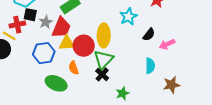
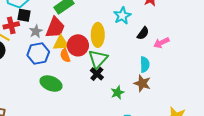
gray star: (46, 22) -> (36, 31), moved
orange semicircle: (74, 68) -> (65, 55), moved
brown star: (171, 85) -> (142, 83), moved, turned 30

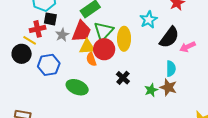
black semicircle: (143, 33) -> (169, 37), size x1.6
blue hexagon: (38, 53) -> (49, 65), moved
green triangle: (98, 59) -> (104, 31), moved
green star: (118, 93) -> (151, 90), moved

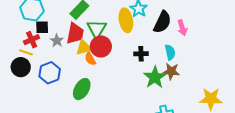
yellow ellipse: (124, 39) -> (126, 20), moved
pink arrow: (188, 47) -> (182, 28), turned -70
black cross: (123, 78) -> (141, 54), moved, turned -32
green ellipse: (77, 87) -> (82, 89), turned -70
green star: (151, 90) -> (155, 77), size x1.6

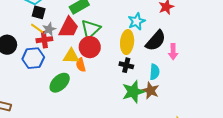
yellow ellipse: (126, 20) -> (127, 42), moved
red cross: (32, 40) -> (44, 40), moved
yellow triangle: (84, 47) -> (71, 56), moved
yellow line: (26, 52) -> (37, 28), moved
orange semicircle: (90, 59) -> (81, 65), moved

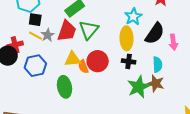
red cross: (44, 40) -> (15, 45), moved
red circle: (90, 47) -> (98, 61), moved
green ellipse: (60, 83) -> (64, 87), turned -50

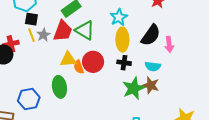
cyan star: (133, 17) -> (119, 17), moved
green triangle: (89, 30) -> (85, 30), turned -40
yellow line: (36, 36) -> (31, 35), turned 40
cyan semicircle: (157, 65) -> (153, 66), turned 98
blue hexagon: (35, 66) -> (29, 99), moved

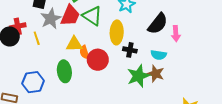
yellow line: (31, 35) -> (37, 38), moved
gray star: (44, 35) -> (51, 19), size x1.5
yellow ellipse: (122, 40) -> (117, 32), moved
red circle: (93, 62) -> (98, 60), moved

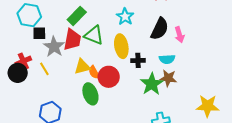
green ellipse: (64, 71) -> (90, 94), moved

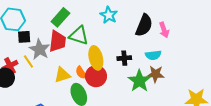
yellow ellipse: (121, 46) -> (96, 58), moved
yellow triangle: (82, 67) -> (62, 75), moved
yellow line: (44, 69) -> (28, 61), moved

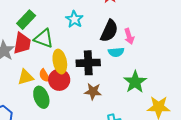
cyan semicircle: (153, 55) -> (116, 52), moved
black cross: (124, 58) -> (88, 63), size x1.6
brown star: (155, 74) -> (93, 91), moved
green star: (139, 81) -> (135, 82), moved

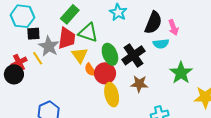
yellow ellipse: (60, 62) -> (112, 95), moved
black cross: (88, 63) -> (133, 55), turned -30
yellow triangle: (26, 77) -> (80, 55), moved, turned -48
green ellipse: (41, 97) -> (110, 54), moved

